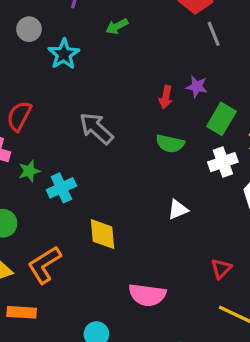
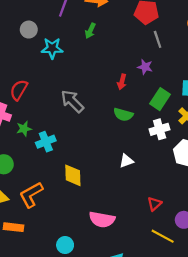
green arrow: (117, 26) -> (90, 31), turned -40
cyan star: (64, 54) -> (52, 48), turned 30
purple star: (197, 87) -> (145, 67), moved

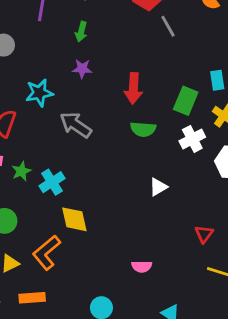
cyan star: (52, 48) -> (39, 93), moved
purple star: (145, 67) -> (82, 69), moved
red arrow: (122, 82) -> (133, 88), size x1.5
yellow diamond: (73, 175) -> (74, 219), moved
pink semicircle: (102, 219) -> (142, 267), size x0.6

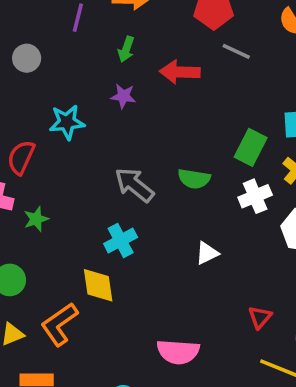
gray line: (168, 26) -> (236, 51), turned -40
red arrow: (133, 88) -> (180, 72), moved, turned 84
gray arrow: (76, 125) -> (134, 185), moved
cyan cross: (52, 182) -> (121, 241), moved
pink semicircle: (142, 267) -> (178, 352), size x1.6

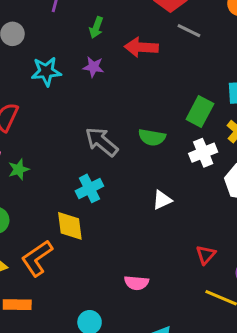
cyan star: (67, 122) -> (46, 71), moved
pink semicircle: (178, 352) -> (136, 283), size x0.7

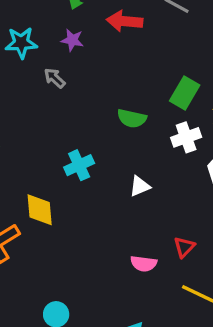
gray arrow: (102, 142) -> (55, 78), moved, size x0.6
cyan cross: (89, 188) -> (79, 165), moved
pink semicircle: (136, 283) -> (144, 264), moved

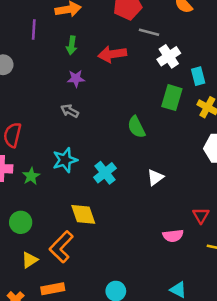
cyan star: (21, 43) -> (65, 160), moved
green semicircle: (132, 118) -> (136, 127), turned 65
white cross: (186, 137) -> (169, 56), moved

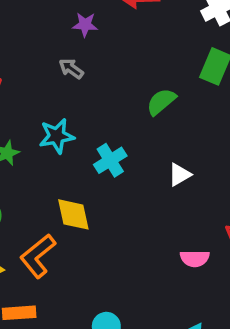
green semicircle: (136, 127) -> (161, 102), turned 70

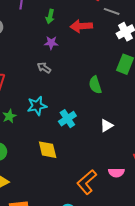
green semicircle: (161, 102) -> (95, 85), turned -66
orange L-shape: (38, 256) -> (87, 182), moved

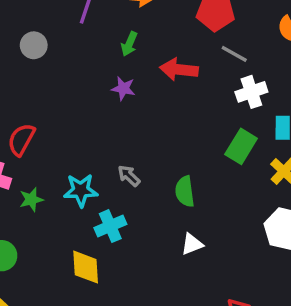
gray arrow: (44, 68) -> (129, 176), moved
green semicircle: (95, 85) -> (185, 191), moved
cyan cross: (67, 119) -> (110, 226), moved

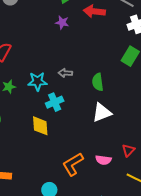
gray arrow: (129, 176) -> (65, 73), turned -40
white triangle: (192, 244) -> (102, 113), size x1.5

